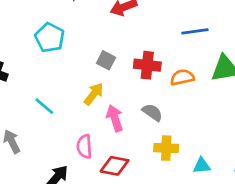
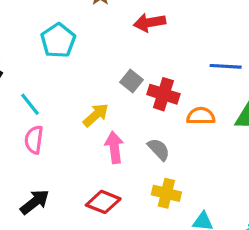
gray square: (106, 60) -> (132, 81), moved
cyan line: (44, 106) -> (30, 104), moved
pink semicircle: (84, 146) -> (34, 140), moved

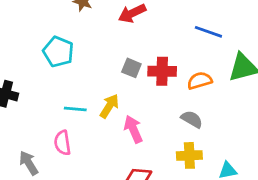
blue line: (226, 66) -> (208, 32), turned 32
cyan line: (30, 104) -> (75, 109), moved, turned -30
gray semicircle: (159, 149) -> (192, 119), moved

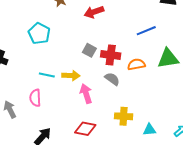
blue line: (208, 32) -> (146, 31), turned -48
yellow arrow: (109, 106) -> (71, 76), turned 54
gray semicircle: (192, 119) -> (112, 79), moved

